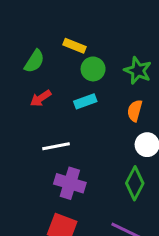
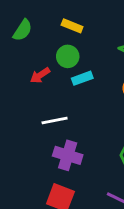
green semicircle: (34, 61) -> (23, 30), moved
green circle: (93, 69) -> (68, 56), moved

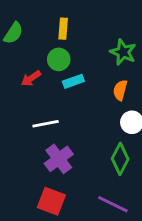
yellow rectangle: (72, 26) -> (63, 29), turned 72
purple cross: (68, 155) -> (59, 159), turned 36

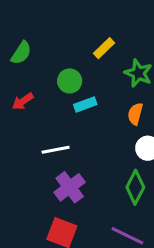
yellow rectangle: (63, 29) -> (104, 48), moved, turned 42
red arrow: (31, 78) -> (23, 101), moved

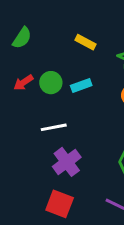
yellow rectangle: (104, 48) -> (86, 42), moved, turned 72
green circle: (70, 81) -> (51, 83), moved

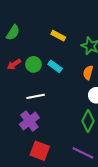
cyan rectangle: (81, 85) -> (55, 66), turned 56
purple cross: (67, 162) -> (29, 121), moved

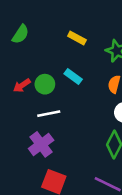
red arrow: (14, 64) -> (22, 85), moved
green circle: (34, 64) -> (45, 84), moved

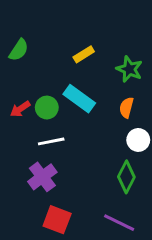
yellow rectangle: (77, 38) -> (84, 54), turned -60
cyan rectangle: (73, 76) -> (79, 99), size x1.5

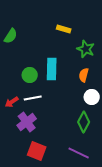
yellow rectangle: (84, 54) -> (64, 29), moved, turned 48
cyan rectangle: (79, 99) -> (52, 69), turned 55
red arrow: (20, 109) -> (12, 102), moved

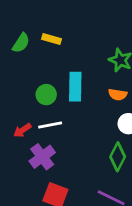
yellow rectangle: (64, 29) -> (51, 39), moved
orange semicircle: (84, 75) -> (118, 95), turned -96

